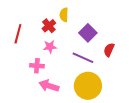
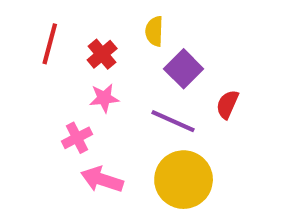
yellow semicircle: (64, 15) -> (154, 31), moved
red line: (18, 34) -> (50, 44), moved
pink cross: (37, 66) -> (77, 138), turned -32

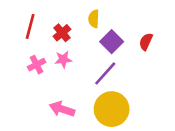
red semicircle: (227, 104) -> (146, 42), moved
purple line: (173, 121) -> (105, 73), turned -72
pink cross: (77, 138) -> (37, 65), moved

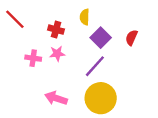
red line: (30, 26) -> (15, 19), moved, turned -60
red cross: (62, 33) -> (56, 30), turned -35
pink cross: (37, 65) -> (33, 58), turned 35

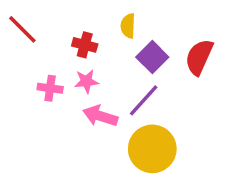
red semicircle: (132, 38) -> (199, 57), size x1.5
pink arrow: (56, 98) -> (100, 116), moved

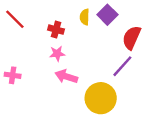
purple square: (152, 57) -> (107, 15), moved
pink cross: (50, 88) -> (13, 75), moved
purple line: (144, 100) -> (122, 66), moved

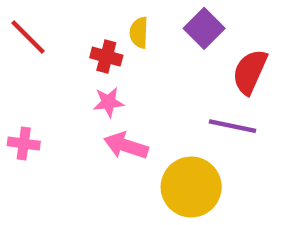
yellow semicircle: (85, 17) -> (139, 33), moved
purple line: (122, 66) -> (232, 126), turned 60

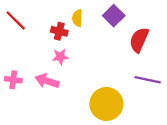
purple line: (232, 126) -> (148, 80), moved
pink arrow: (126, 146) -> (47, 81), moved

